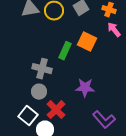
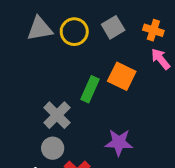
gray cross: (42, 69) -> (57, 115), turned 30

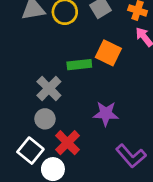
green rectangle: (90, 89) -> (79, 65), turned 60

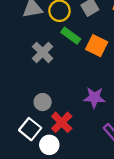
green rectangle: (79, 65) -> (71, 36), moved, turned 42
gray cross: (49, 88) -> (43, 52), moved

